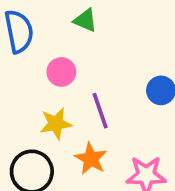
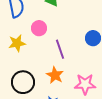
yellow star: (56, 124) -> (17, 43), moved

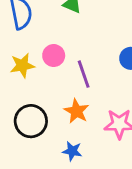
pink circle: (39, 28) -> (54, 56), moved

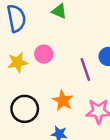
purple line: (84, 74) -> (85, 70), moved

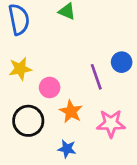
pink circle: (44, 54) -> (50, 87), moved

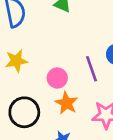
pink circle: (50, 87) -> (57, 78), moved

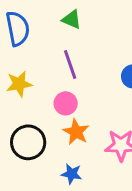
purple line: (92, 69) -> (70, 64), moved

